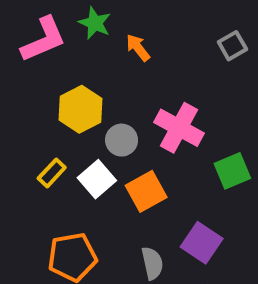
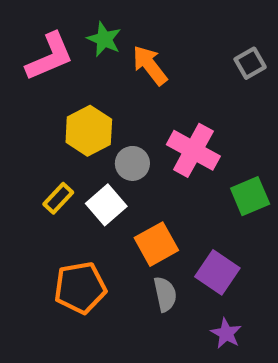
orange arrow: (138, 48) -> (150, 65), size x1.4
orange square: (146, 191) -> (156, 244), moved

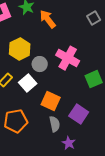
orange square: (156, 244) -> (51, 101), turned -36
purple star: (226, 333) -> (69, 143), moved

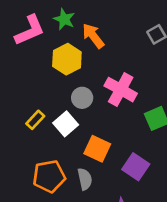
yellow hexagon: (20, 49) -> (67, 59), moved
gray semicircle: (55, 124) -> (85, 179), moved

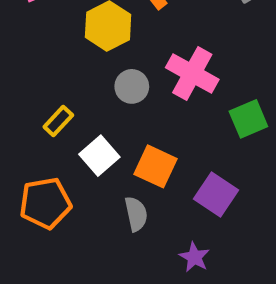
white square: (66, 124) -> (99, 156), moved
orange pentagon: (49, 176) -> (45, 203), moved

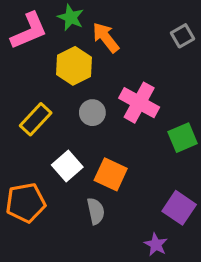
yellow rectangle: (58, 121) -> (36, 119), moved, size x1.4
purple square: (216, 194) -> (179, 208), moved
purple star: (194, 257) -> (156, 244), moved

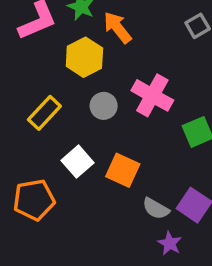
gray semicircle: (96, 211) -> (156, 209), moved, turned 132

